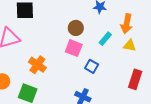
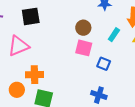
orange cross: (37, 65) -> (35, 75), moved, turned -30

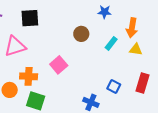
pink square: (84, 48) -> (59, 65), moved, turned 30
blue square: (104, 64) -> (114, 86), moved

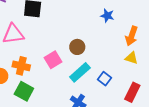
brown circle: (81, 34) -> (77, 47), moved
cyan rectangle: (111, 43) -> (80, 72), moved, size x1.5
blue square: (114, 86) -> (104, 79), moved

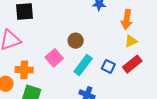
yellow triangle: (131, 58) -> (131, 41), turned -32
red rectangle: (132, 92) -> (132, 64), moved, turned 36

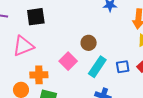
blue square: (108, 66) -> (123, 67), turned -32

